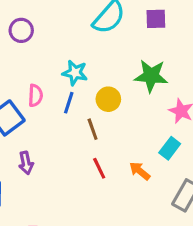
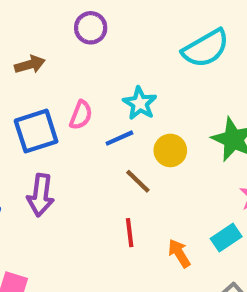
blue line: (69, 103) -> (119, 138), turned 30
brown line: (93, 129) -> (138, 181), turned -45
purple arrow: (26, 163) -> (41, 195), size x1.4

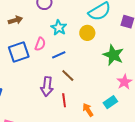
cyan star: (140, 103) -> (59, 28), moved
yellow circle: (170, 150) -> (87, 33), moved
purple arrow: (41, 195) -> (47, 87), moved

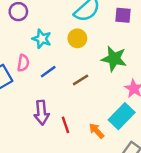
brown line: (68, 75) -> (81, 80), moved, turned -64
cyan rectangle: (110, 102) -> (122, 116), size x1.5

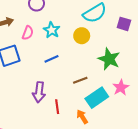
pink semicircle: (23, 63) -> (28, 33), moved
brown line: (81, 80) -> (80, 80), moved
cyan rectangle: (122, 116) -> (97, 98), moved

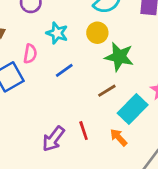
pink semicircle: (28, 33) -> (30, 54), moved
green star: (109, 59) -> (119, 57), moved
purple arrow: (39, 92) -> (53, 139), moved, turned 42

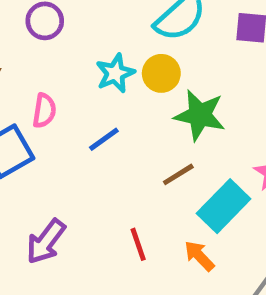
cyan star: (57, 33) -> (115, 73), moved, turned 30
purple arrow: (53, 139) -> (46, 242), moved

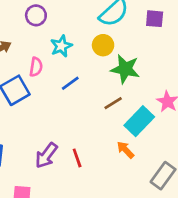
cyan star: (115, 73) -> (61, 46), moved
purple arrow: (46, 242) -> (46, 155), moved
red line: (138, 244) -> (77, 158), moved

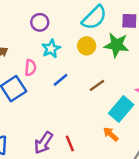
purple circle: (36, 15) -> (40, 22), moved
green star: (125, 69) -> (116, 45), moved
brown line: (113, 103) -> (97, 85), moved

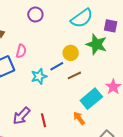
yellow circle: (87, 46) -> (71, 53), moved
cyan star: (51, 49) -> (39, 76), moved
blue line: (60, 80) -> (57, 66), moved

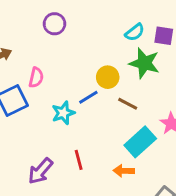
cyan semicircle: (82, 18) -> (135, 32), moved, size x0.6
brown line: (74, 75) -> (128, 104), moved, turned 56
orange arrow: (79, 118) -> (124, 171), turned -48
red line: (43, 120) -> (79, 160), moved

